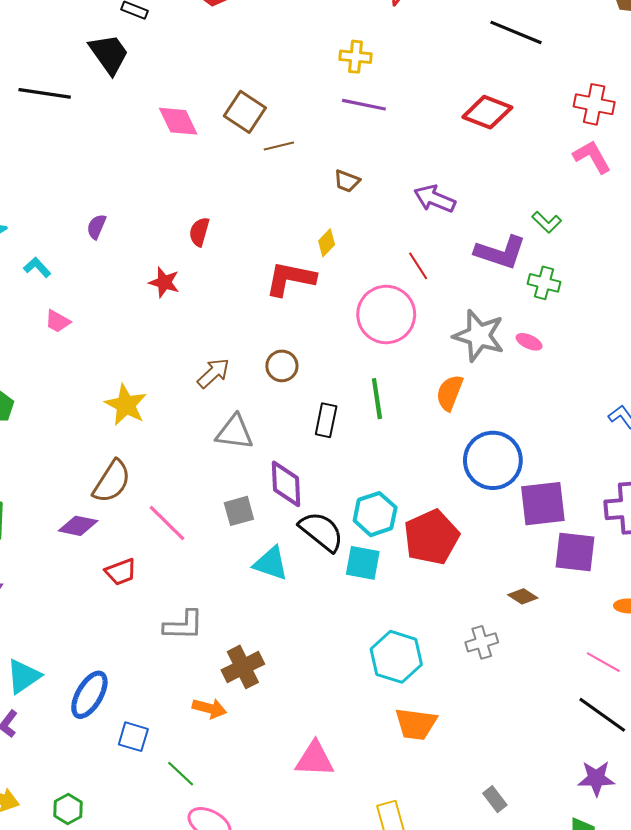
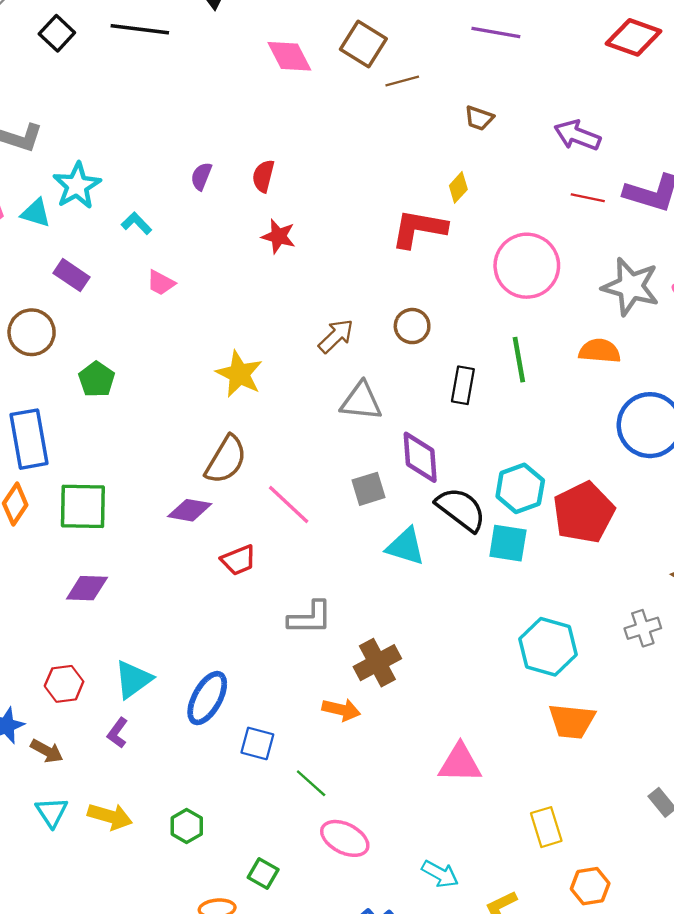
red semicircle: (199, 232) -> (263, 176), moved
red line: (418, 266) -> (588, 198), moved, turned -44
orange semicircle: (450, 393) -> (600, 351), turned 75

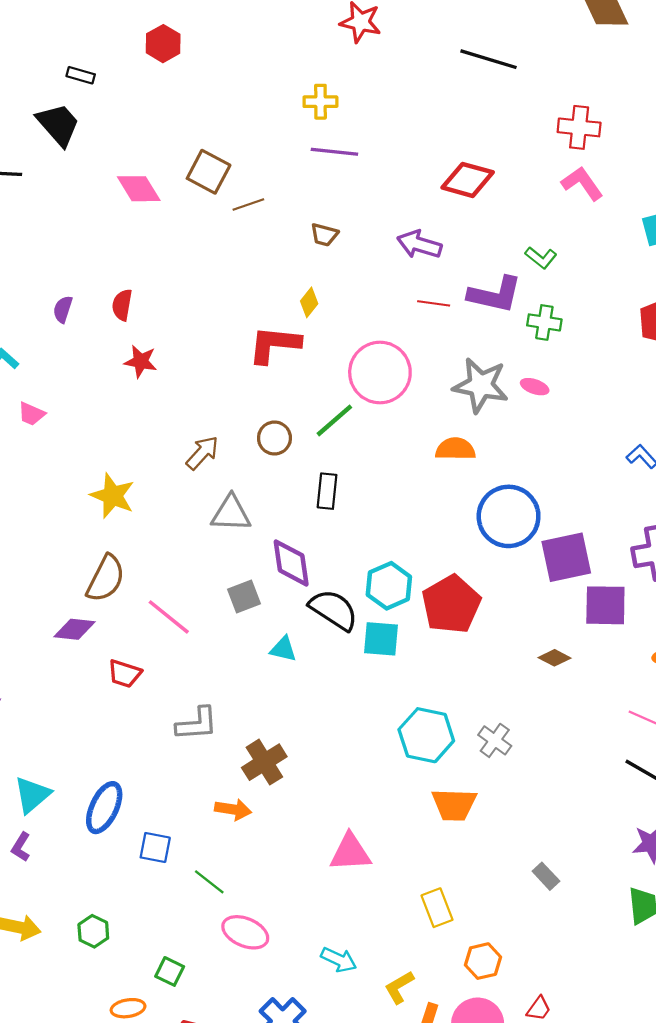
red diamond: (634, 37) -> (468, 180), moved
green line: (519, 360) -> (334, 420), moved, turned 63
cyan triangle: (406, 546) -> (283, 649), size x0.7
red trapezoid: (238, 560) -> (125, 674), turned 44
gray cross: (643, 628) -> (495, 740), moved, turned -32

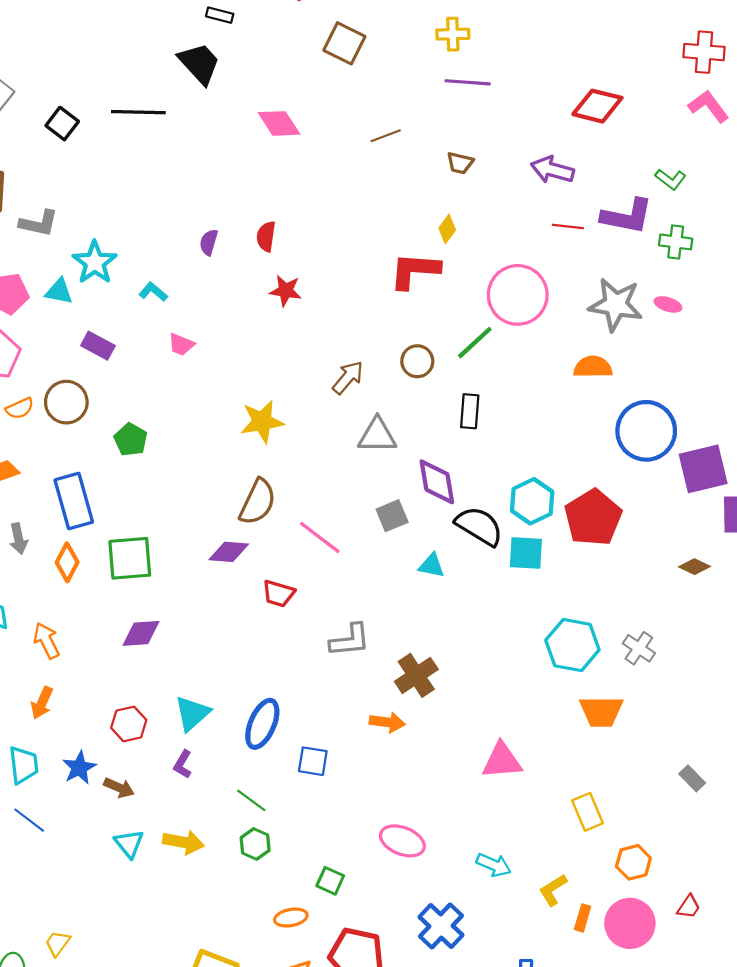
brown square: (209, 172) -> (344, 43), moved
yellow star: (113, 496) -> (262, 422), turned -30
green line: (209, 882) -> (251, 800), moved

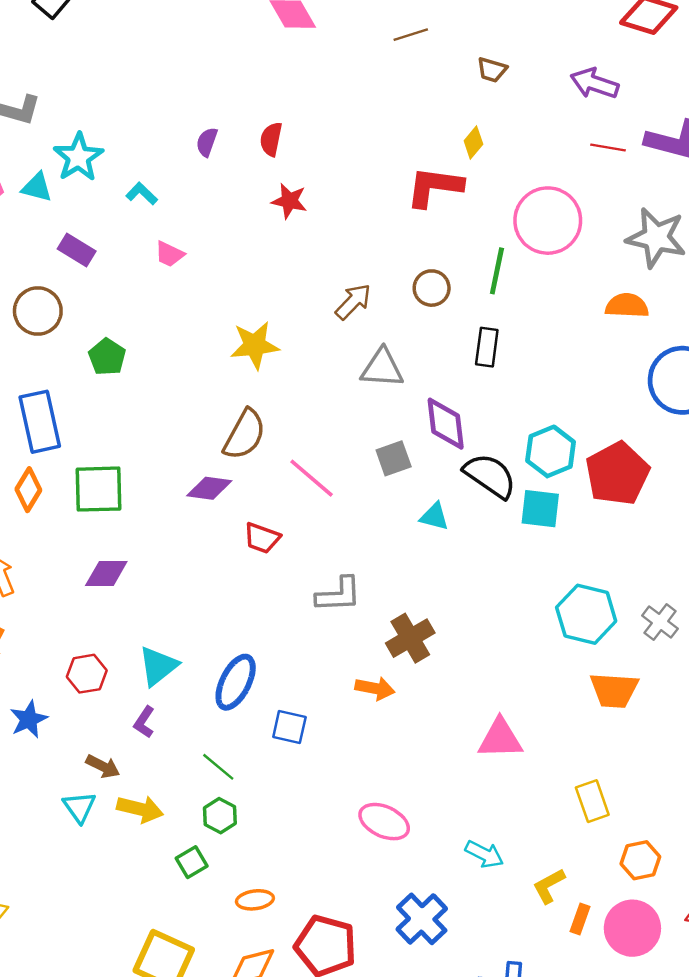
green line: (475, 343) -> (497, 271), turned -39
brown arrow: (119, 788) -> (103, 766), moved
green square: (330, 881) -> (192, 862), moved, turned 32

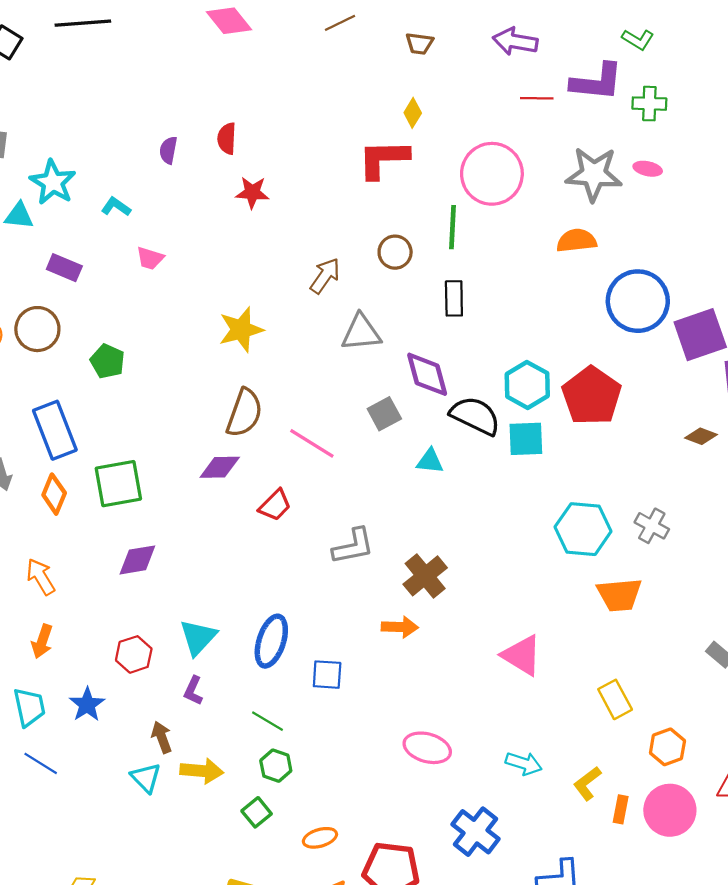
red trapezoid: (262, 538) -> (275, 505), turned -56
pink triangle: (500, 739) -> (522, 655), turned 42
brown arrow: (103, 766) -> (162, 737), turned -128

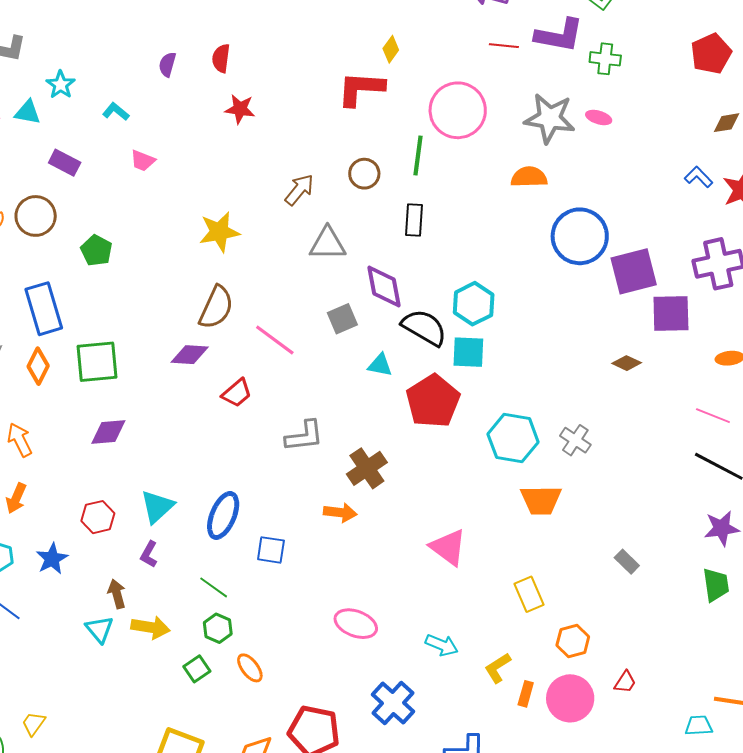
cyan star: (53, 182) -> (61, 85), size x0.7
red pentagon: (592, 396) -> (433, 401), moved
orange ellipse: (320, 838) -> (250, 668), moved, turned 64

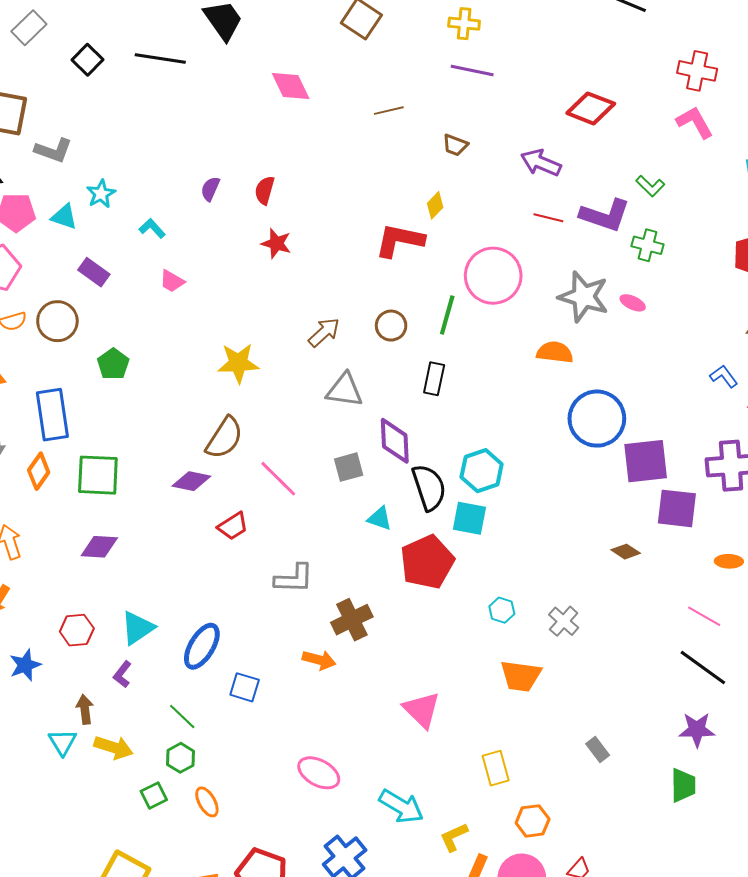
black semicircle: (424, 327) -> (429, 487), turned 33
cyan hexagon: (513, 438) -> (502, 610), size x0.5
cyan arrow: (442, 645) -> (401, 806), size x1.4

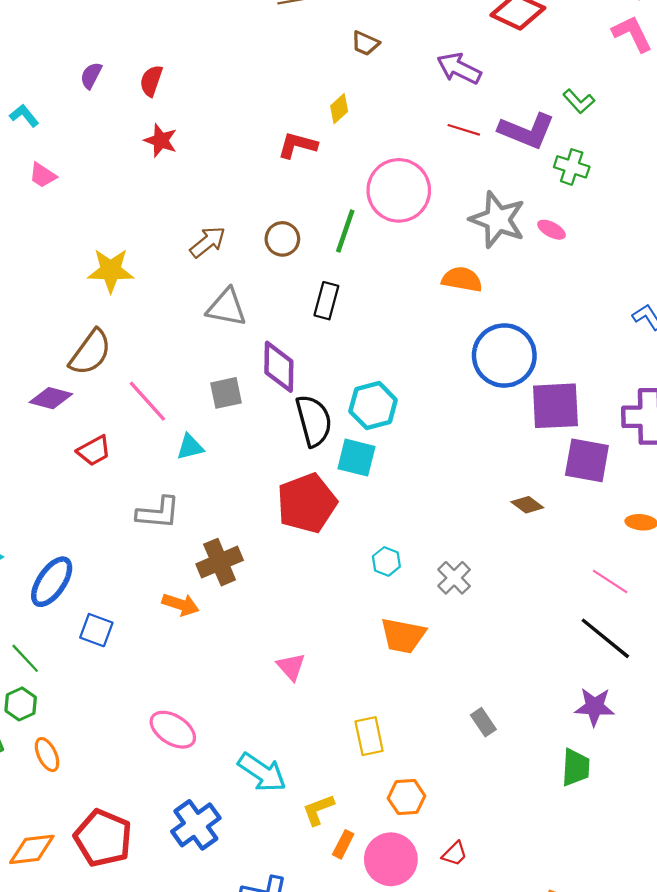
red L-shape: (400, 240) -> (297, 145), size x0.7
cyan triangle: (380, 519) -> (190, 447), moved, turned -36
pink triangle: (422, 710) -> (291, 667), size x0.7

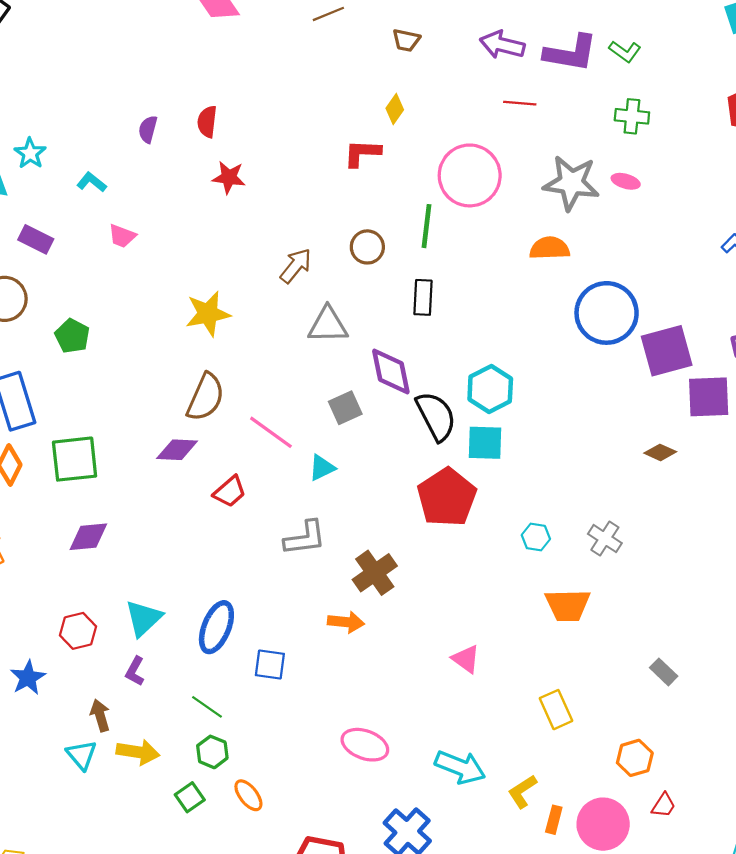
purple L-shape: (527, 131) -> (571, 53), moved
orange hexagon: (407, 797) -> (635, 758), moved

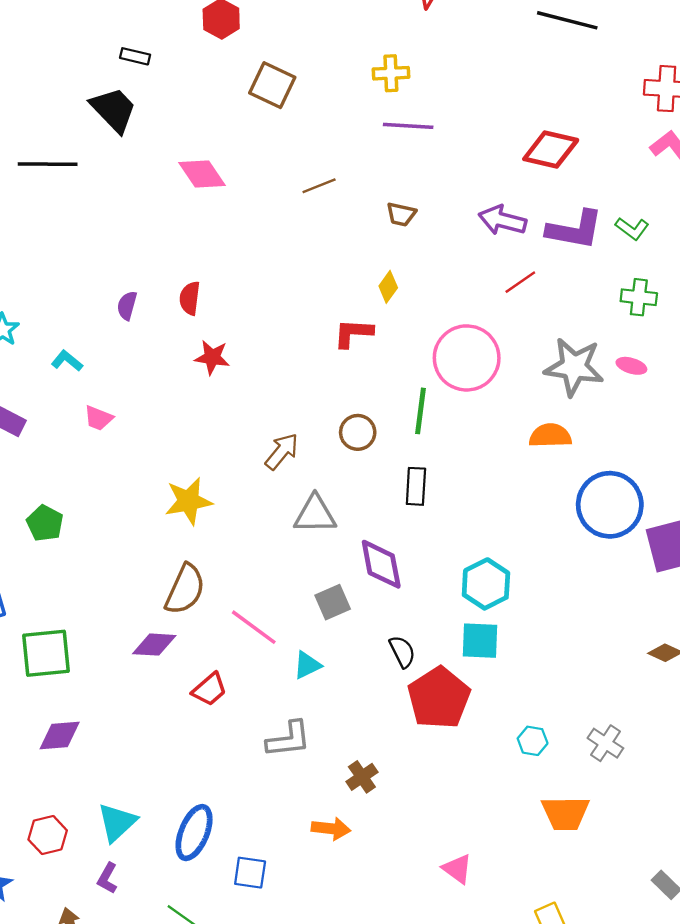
red line: (520, 103) -> (520, 282), turned -40
black semicircle: (436, 416) -> (402, 652), moved, size x0.6
brown cross: (375, 573) -> (362, 777), size x0.7

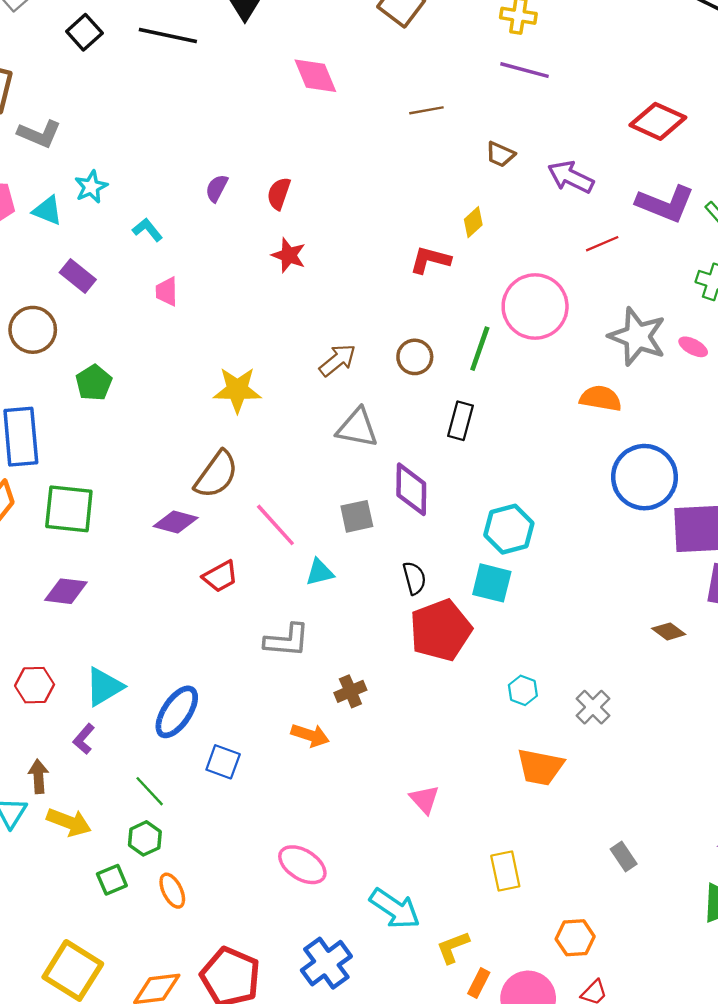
purple arrow: (502, 220) -> (571, 177), moved
pink trapezoid: (99, 418) -> (167, 292), turned 56

